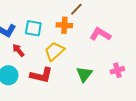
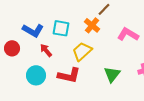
orange cross: (64, 25) -> (92, 25), turned 35

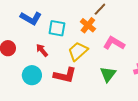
blue L-shape: (33, 30) -> (31, 18), moved
pink L-shape: (128, 34) -> (114, 43), moved

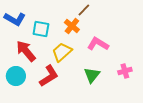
red arrow: (42, 50) -> (26, 51), size x1.6
red L-shape: (65, 75) -> (49, 76), turned -45

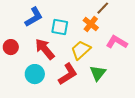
blue L-shape: (15, 19) -> (34, 17), turned -60
green triangle: (92, 75) -> (98, 73), moved

